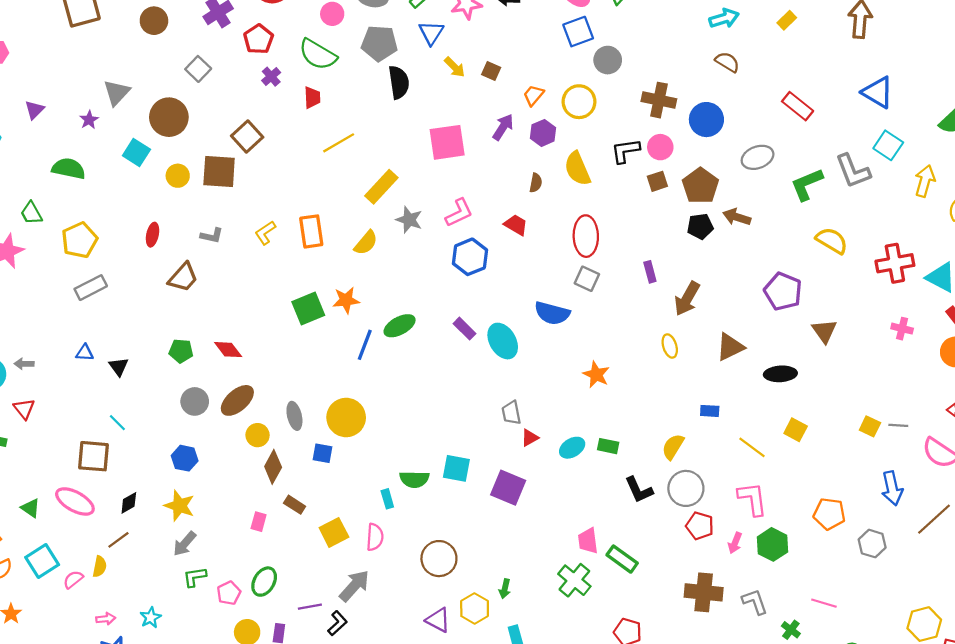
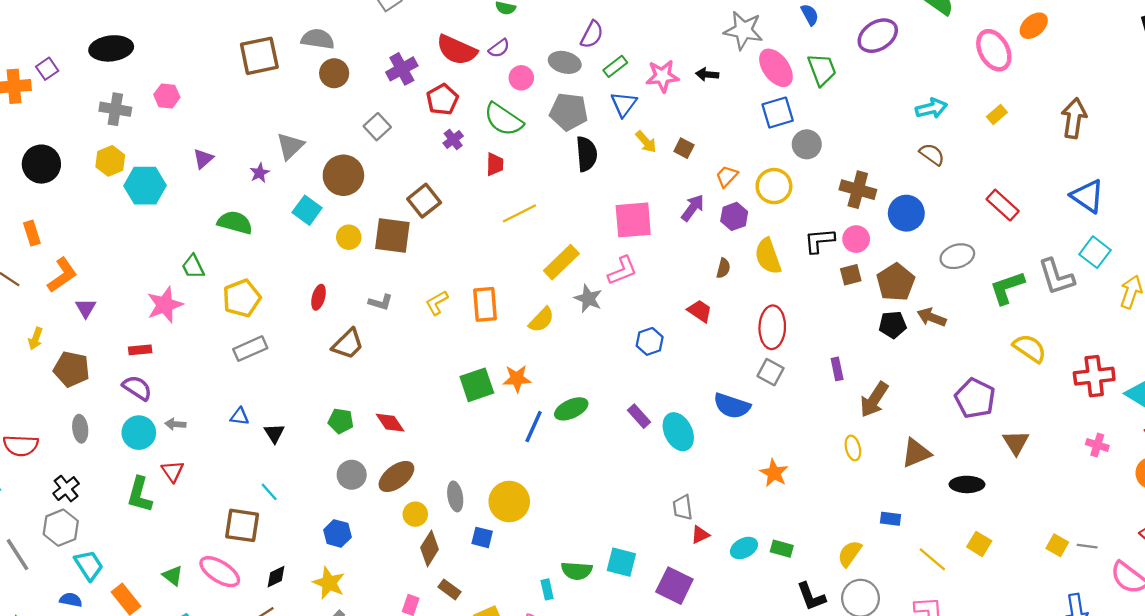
pink L-shape: (459, 213) -> (622, 271), moved
blue hexagon: (470, 257) -> (650, 341), size x0.7

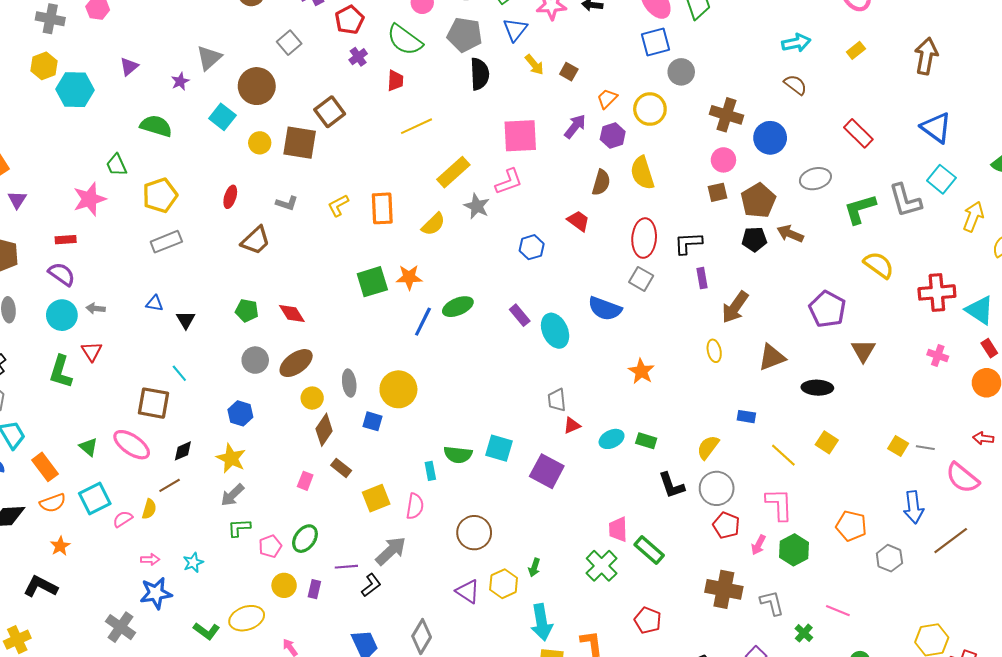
black L-shape: (819, 241) -> (688, 243), moved
brown semicircle: (723, 268) -> (601, 183), size x1.4

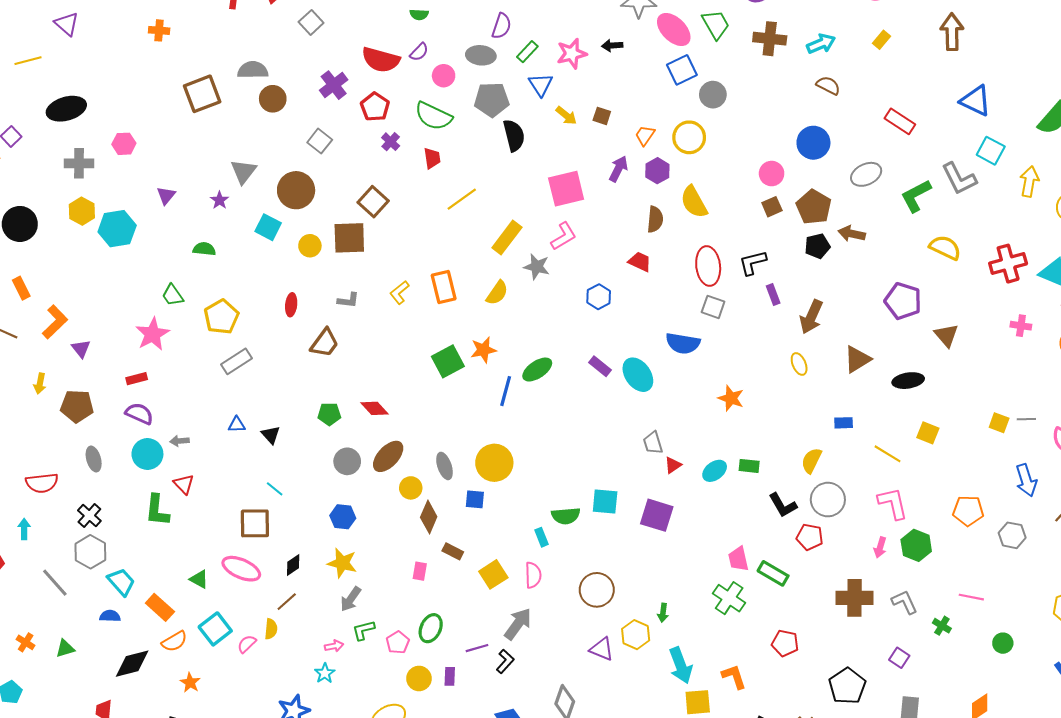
brown cross: (726, 115) -> (770, 39), moved
green semicircle: (156, 126) -> (204, 249), size x0.7
red pentagon: (726, 525) -> (810, 537), moved
pink arrow: (150, 559) -> (334, 646), moved

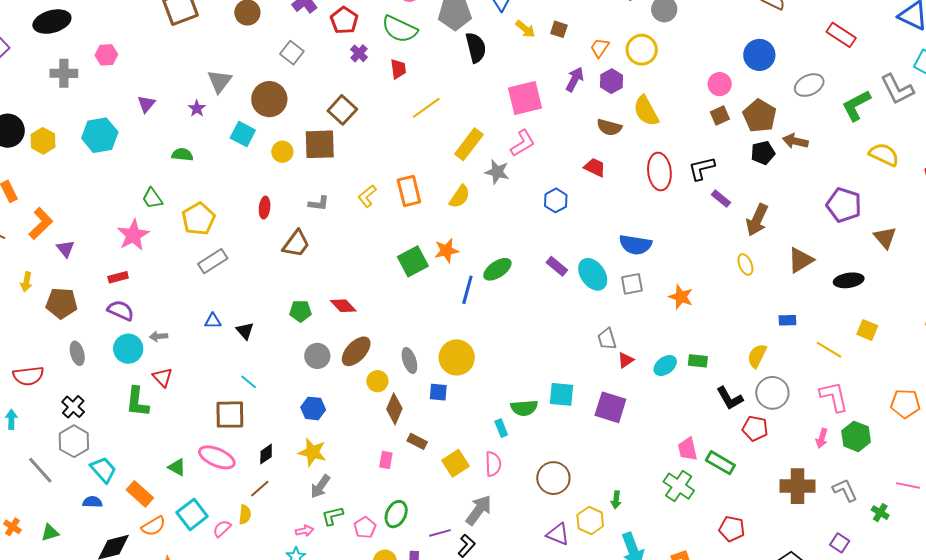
yellow hexagon: (82, 211) -> (43, 141), moved
brown semicircle: (655, 219) -> (609, 127), turned 100
purple rectangle: (773, 294) -> (721, 199), turned -30
gray square: (713, 307) -> (632, 284), moved, turned -30

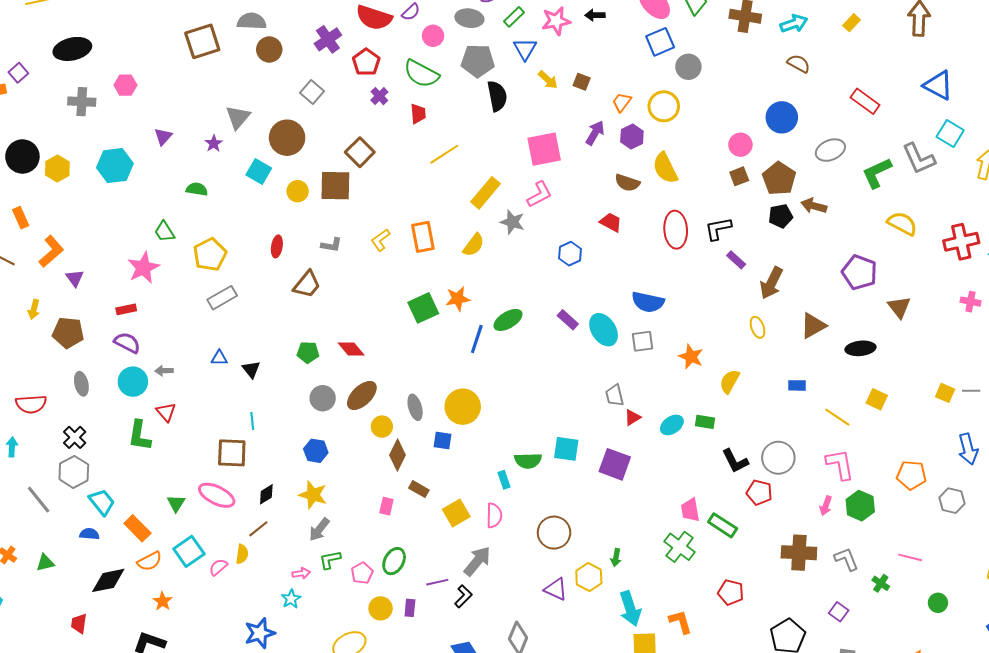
yellow semicircle: (757, 356) -> (730, 381), moved
cyan line: (249, 382) -> (252, 421), turned 42
green triangle: (177, 467) -> (176, 503), turned 30

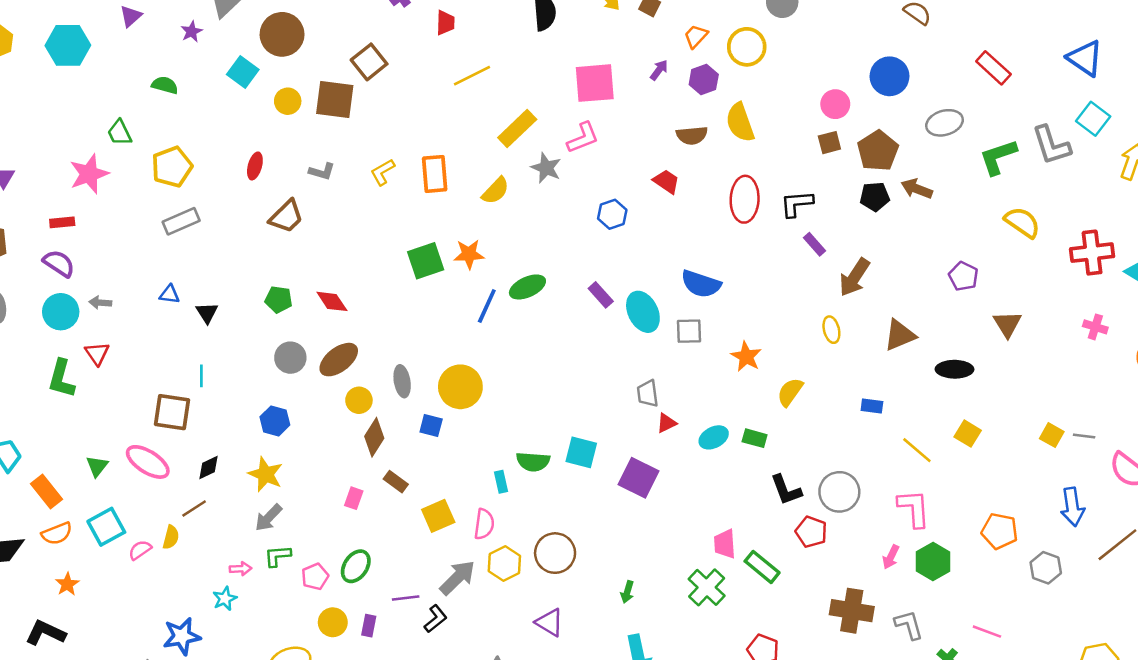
purple arrow: (595, 133) -> (659, 70), size x0.7
brown semicircle: (627, 183) -> (692, 135), turned -30
purple pentagon: (859, 272) -> (963, 276), size x0.7
yellow hexagon: (589, 577) -> (504, 563), moved

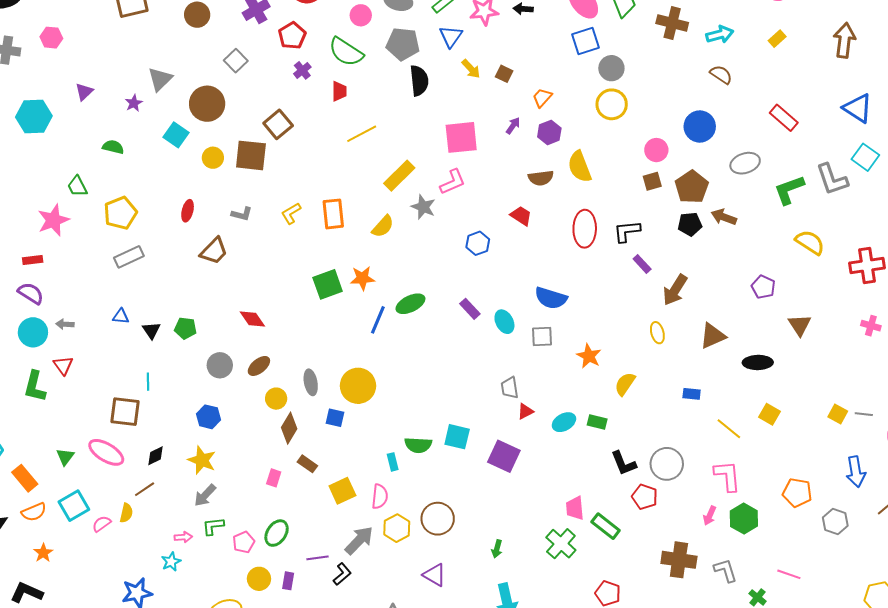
yellow circle: (747, 47) -> (612, 104), moved
green pentagon: (279, 300) -> (185, 328), moved
cyan ellipse: (643, 312) -> (504, 322), size x0.7
brown ellipse: (339, 360) -> (259, 366), size x0.7

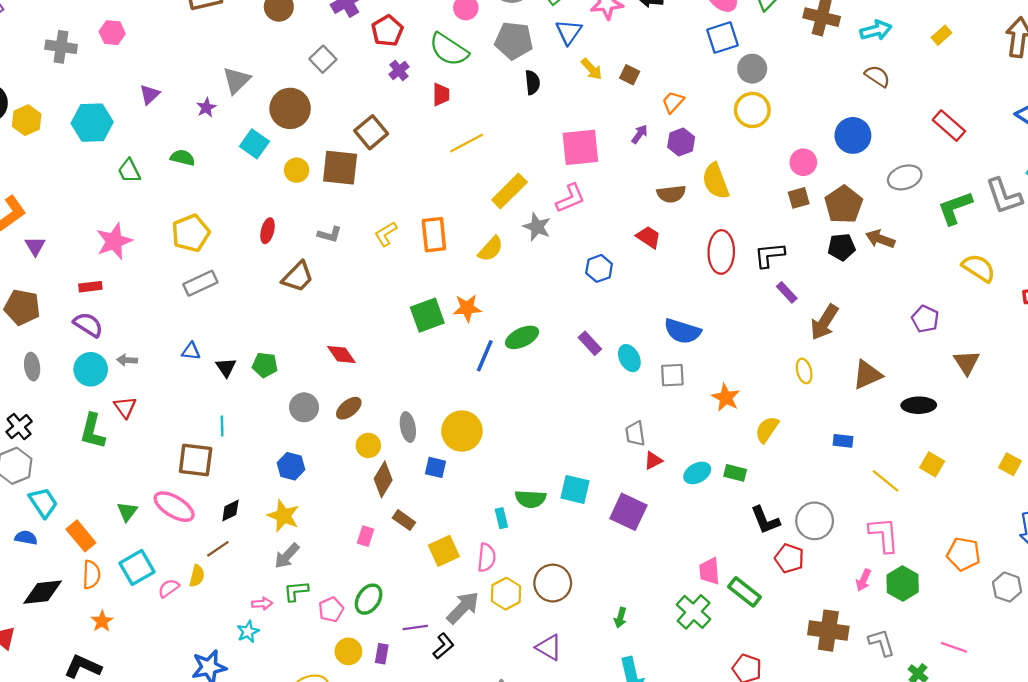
black semicircle: (419, 81) -> (532, 82), size x0.7
green trapezoid: (77, 186) -> (129, 171), moved
orange semicircle: (34, 512) -> (91, 575), turned -65

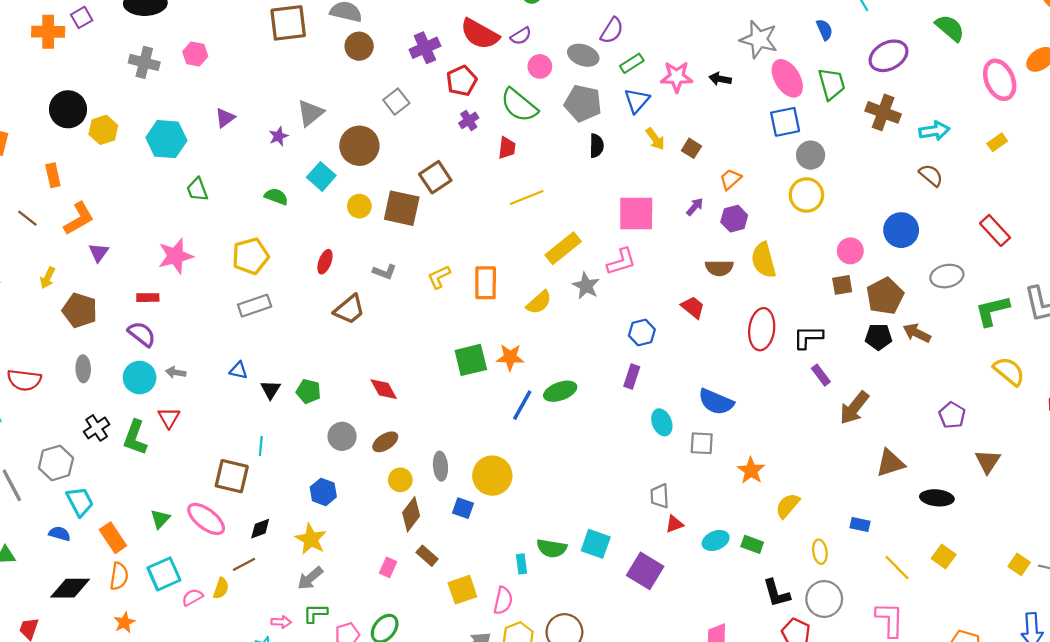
green semicircle: (183, 158) -> (276, 197), moved
purple rectangle: (590, 343) -> (632, 376), moved, turned 55
yellow ellipse: (804, 371) -> (820, 552), moved
black cross: (19, 427) -> (97, 428), moved

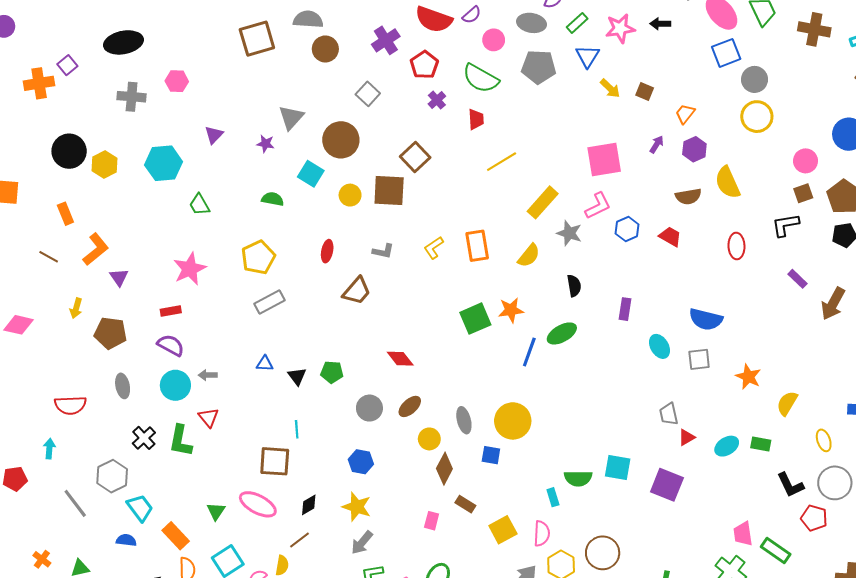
purple star: (278, 136) -> (265, 144), turned -30
black semicircle: (597, 146) -> (574, 286), moved
red ellipse: (762, 329) -> (736, 246), size x0.7
blue hexagon: (642, 332) -> (627, 229), moved
black L-shape: (808, 337) -> (785, 225), moved

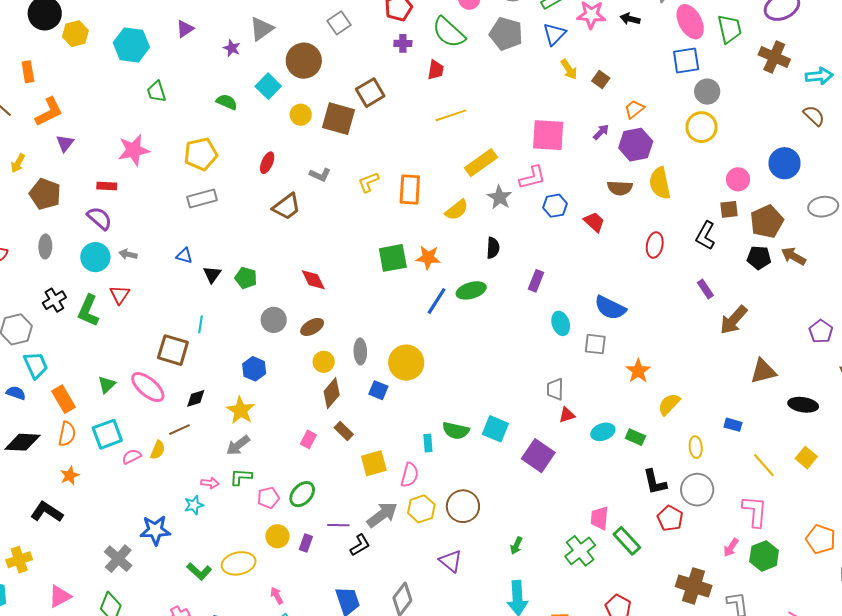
purple cross: (437, 100) -> (403, 43), turned 30
purple hexagon: (694, 149) -> (636, 145), size x1.4
black L-shape: (785, 225) -> (705, 236), turned -64

